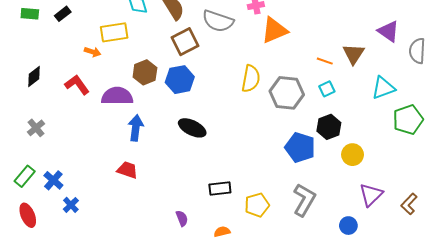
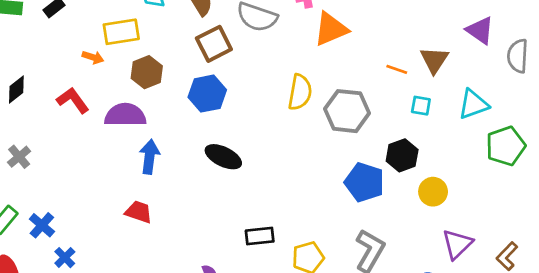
brown hexagon: (145, 72) -> (147, 72), moved
cyan square: (327, 89) -> (421, 106), moved, turned 35

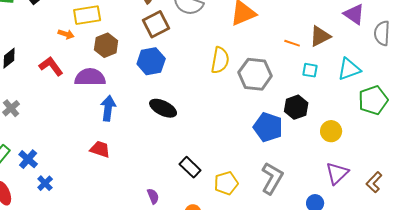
brown triangle: (434, 60) -> (320, 36), turned 30
yellow circle: (433, 192) -> (331, 131), moved
black rectangle: (260, 236) -> (190, 167), turned 50

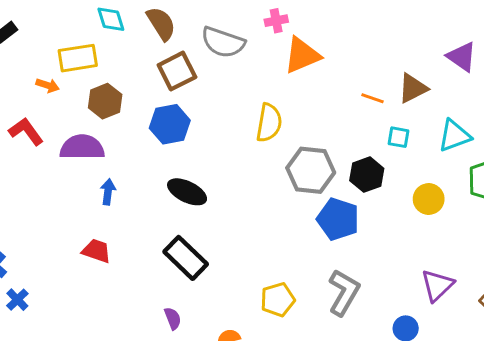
gray hexagon: (255, 74) -> (311, 170), moved
black hexagon: (296, 107) -> (367, 175), moved
blue arrow: (108, 108) -> (108, 192), size x0.7
yellow circle: (331, 131) -> (429, 199), moved
black rectangle: (190, 167) -> (186, 258), moved, size x1.4

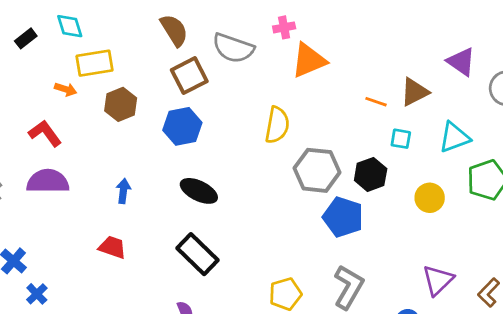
cyan diamond: (111, 19) -> (70, 26), moved
purple semicircle: (82, 147) -> (48, 181), moved

